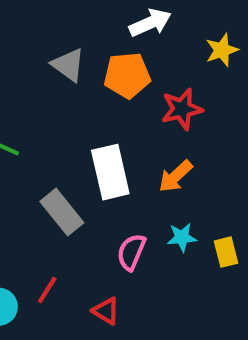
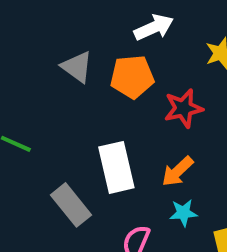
cyan star: (182, 237) -> (183, 213), moved

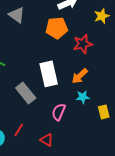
gray triangle: (77, 67) -> (17, 15), moved

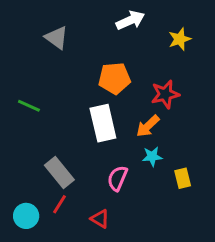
orange pentagon: (57, 28) -> (114, 78), moved
red star: (83, 44) -> (165, 94), moved
gray rectangle: (26, 93) -> (59, 172), moved

